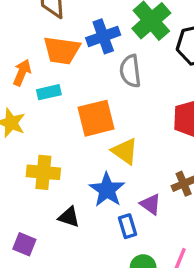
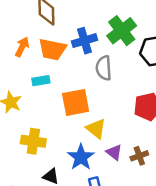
orange arrow: (22, 73) -> (22, 47), moved
purple triangle: (151, 204) -> (114, 152), moved

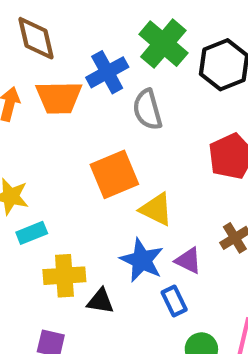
cyan rectangle: (41, 81) -> (32, 233), moved
yellow cross: (33, 141) -> (64, 276), moved
purple triangle: (114, 152) -> (188, 261), moved

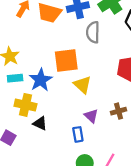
blue star: (142, 260) -> (41, 80), moved

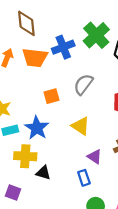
gray semicircle: (93, 32) -> (83, 84), moved, turned 45
orange square: (66, 60) -> (52, 96), moved, size x0.6

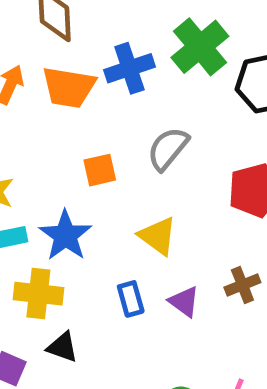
black triangle: (43, 173) -> (62, 347), moved
blue rectangle: (84, 178) -> (131, 299), moved

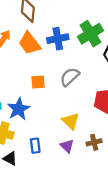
orange trapezoid: (69, 87) -> (29, 43), turned 35
yellow triangle: (158, 236) -> (71, 121), moved
blue rectangle: (131, 299) -> (35, 146), moved

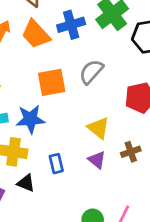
orange square: (38, 82) -> (52, 82), size x1.5
blue star: (19, 109) -> (30, 119), turned 30

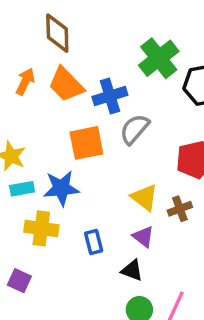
blue cross: (71, 25) -> (110, 96), moved
brown cross: (131, 152) -> (180, 209), moved
black triangle: (26, 183) -> (132, 270), moved

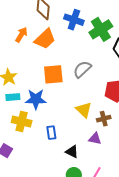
orange trapezoid: (66, 84) -> (45, 39), turned -95
blue cross: (110, 96) -> (74, 20), moved, turned 30
purple triangle: (143, 237) -> (95, 139), moved, turned -32

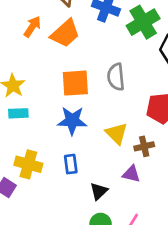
gray semicircle: (82, 69) -> (116, 77), turned -54
blue star: (36, 99) -> (72, 121), moved
yellow cross: (22, 121) -> (28, 164), moved
black triangle: (72, 152) -> (99, 191), turned 48

